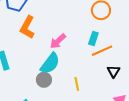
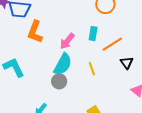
cyan rectangle: (93, 39) -> (93, 34), moved
yellow line: (77, 84) -> (92, 69), moved

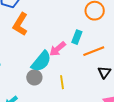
pink arrow: (67, 41) -> (58, 49), moved
yellow line: (92, 69) -> (62, 82), moved

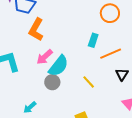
pink arrow: (58, 49) -> (45, 57), moved
yellow line: (62, 82) -> (89, 82), moved, turned -32

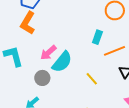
orange L-shape: (36, 30) -> (28, 23), moved
gray circle: (52, 82) -> (42, 78), moved

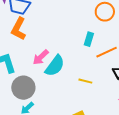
gray circle: (42, 78) -> (23, 88), moved, size x1.5
yellow line: (92, 79) -> (85, 81), turned -32

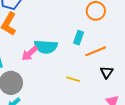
cyan semicircle: (55, 66) -> (46, 47), moved, turned 55

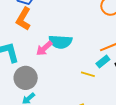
cyan rectangle: (79, 38) -> (103, 61), moved, turned 32

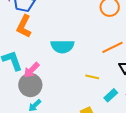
pink arrow: (44, 48) -> (31, 70), moved
cyan rectangle: (103, 61) -> (111, 95), moved

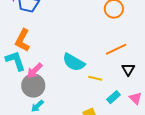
orange L-shape: (24, 26) -> (22, 40), moved
cyan semicircle: (62, 46) -> (74, 62), moved, turned 30

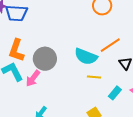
cyan semicircle: (74, 62) -> (86, 56), moved
gray circle: (33, 86) -> (45, 59), moved

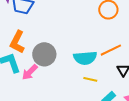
cyan semicircle: (86, 56) -> (85, 58), turned -35

